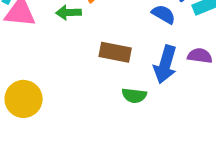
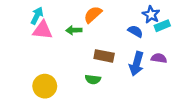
green semicircle: (134, 95) -> (93, 79), moved

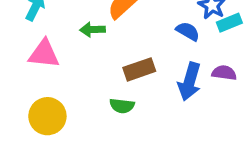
pink triangle: (43, 30) -> (44, 54), moved
brown rectangle: (104, 56) -> (139, 69), turned -30

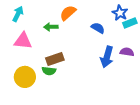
blue semicircle: (188, 31) -> (98, 28), moved
brown rectangle: (139, 69) -> (55, 59), moved
green semicircle: (122, 106) -> (49, 71), moved

